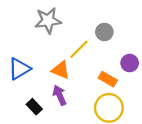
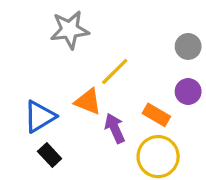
gray circle: (104, 32) -> (188, 46), moved
blue triangle: (19, 69) -> (40, 117), moved
purple arrow: (60, 95) -> (115, 128), moved

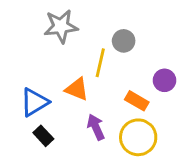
gray circle: (188, 46) -> (124, 41), moved
yellow line: (115, 71) -> (100, 63), turned -32
purple arrow: (115, 128) -> (96, 127), moved

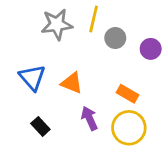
yellow line: (100, 63) -> (94, 19), moved
purple circle: (164, 80) -> (151, 49), moved
blue triangle: (35, 102) -> (32, 77), moved, turned -40

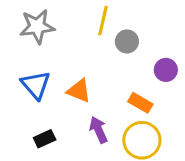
gray star: (57, 24) -> (37, 26), moved
purple circle: (151, 49) -> (166, 70), moved
black rectangle: (40, 126) -> (45, 139), turned -72

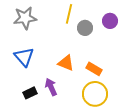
purple circle: (166, 70) -> (110, 21), moved
orange triangle: (79, 91) -> (66, 63), moved
purple arrow: (98, 130) -> (51, 87), moved

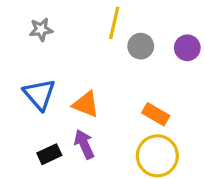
gray star: (25, 18) -> (41, 30), size x0.6
purple circle: (110, 21) -> (187, 48), moved
orange triangle: (66, 63) -> (86, 104), moved

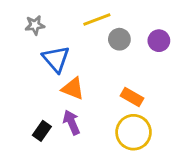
yellow line: (114, 23) -> (97, 20), turned 56
blue triangle: (39, 94) -> (56, 59), moved
black rectangle: (49, 154) -> (42, 131), turned -30

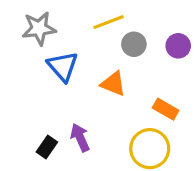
gray star: (35, 25) -> (39, 28), size x1.5
orange triangle: (73, 89) -> (113, 84), moved
orange rectangle: (132, 97) -> (166, 109), moved

